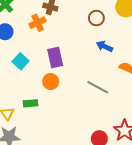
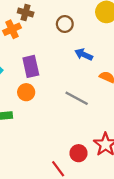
brown circle: (96, 18) -> (65, 24), moved

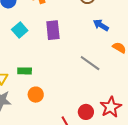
orange circle: (26, 92) -> (36, 95), moved

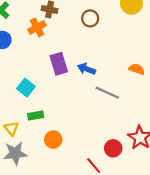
blue arrow: (101, 25) -> (86, 69), moved
cyan square: (20, 30) -> (26, 88), moved

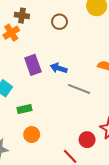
green rectangle: (36, 116) -> (24, 109), moved

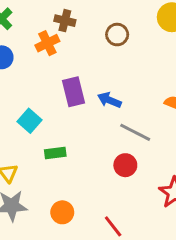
orange circle: (32, 135) -> (62, 212), moved
red circle: (87, 140) -> (125, 165), moved

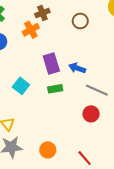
brown cross: (65, 21) -> (42, 13), turned -32
green rectangle: (55, 153) -> (55, 89), moved

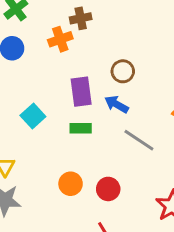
brown circle: (80, 21) -> (123, 71), moved
red circle: (91, 114) -> (108, 189), moved
orange circle: (48, 150) -> (71, 184), moved

